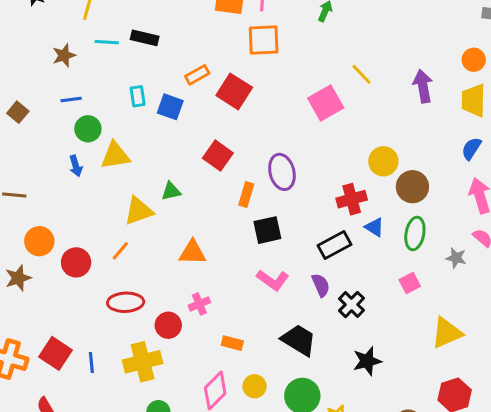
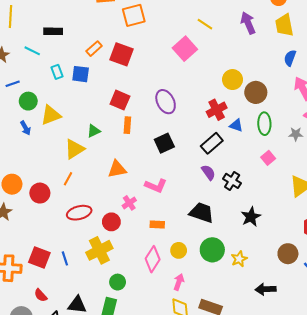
cyan line: (107, 42) -> (32, 51), moved, turned 35
orange rectangle: (246, 194) -> (127, 125), moved
pink L-shape: (273, 280) -> (156, 186), moved

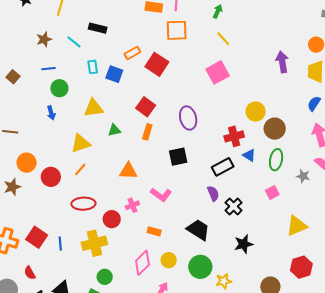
yellow line: (205, 24) -> (223, 39), moved
yellow triangle: (51, 115) -> (93, 108), moved
yellow triangle: (75, 149) -> (81, 143), moved

